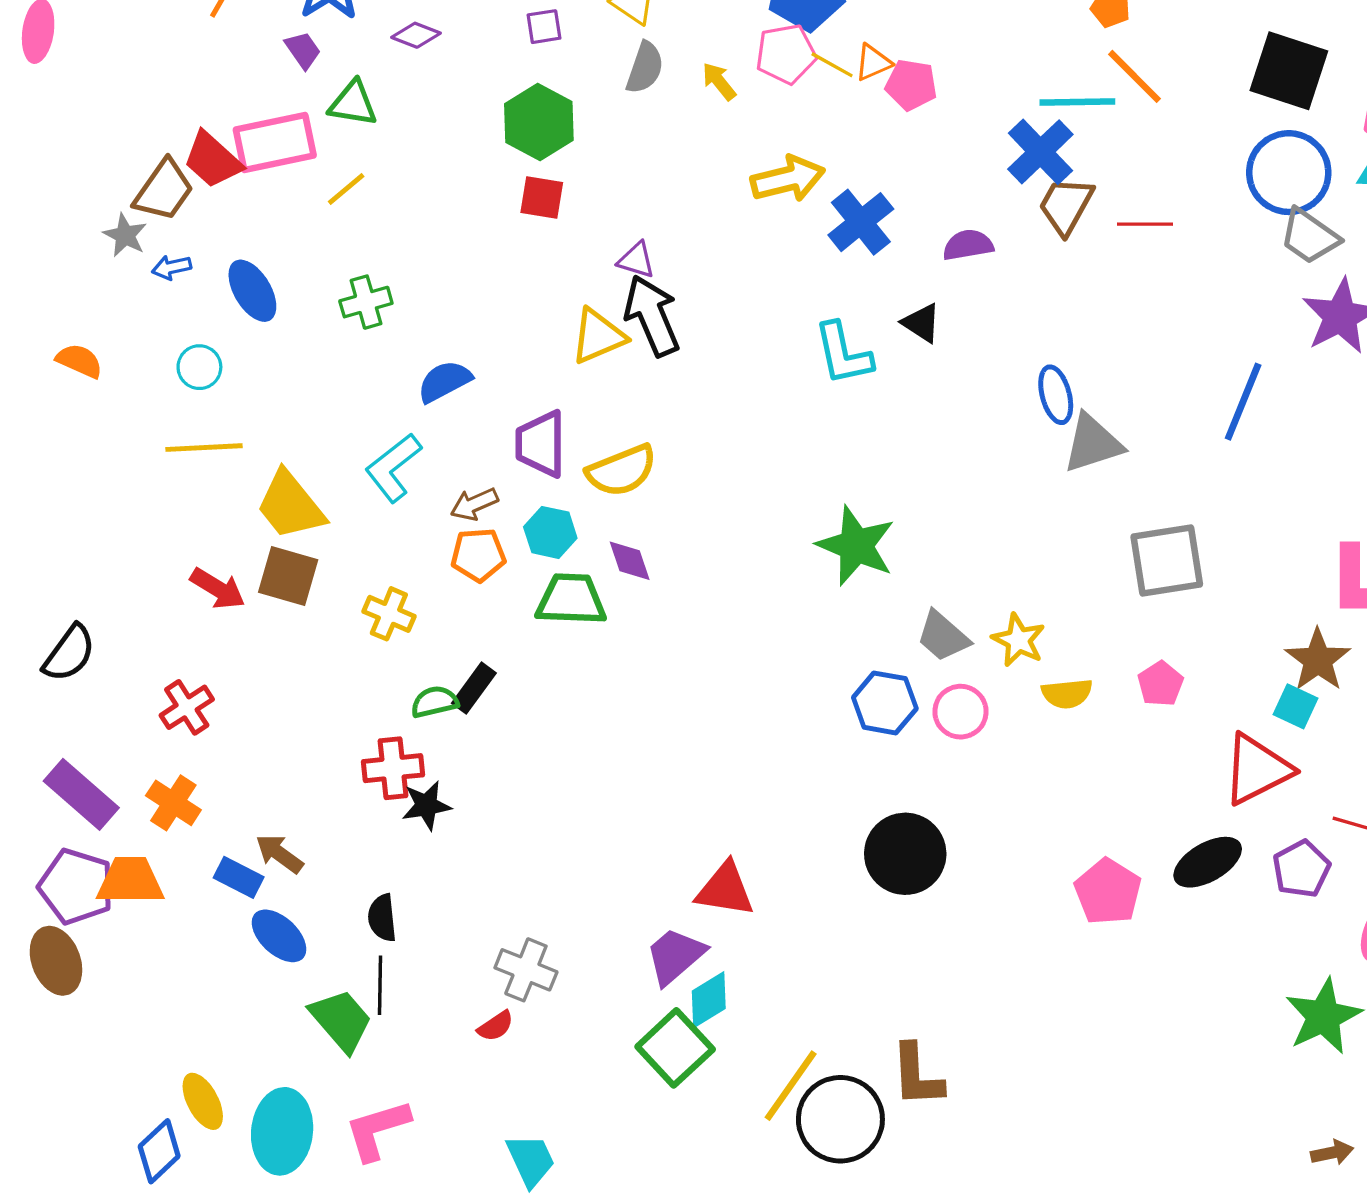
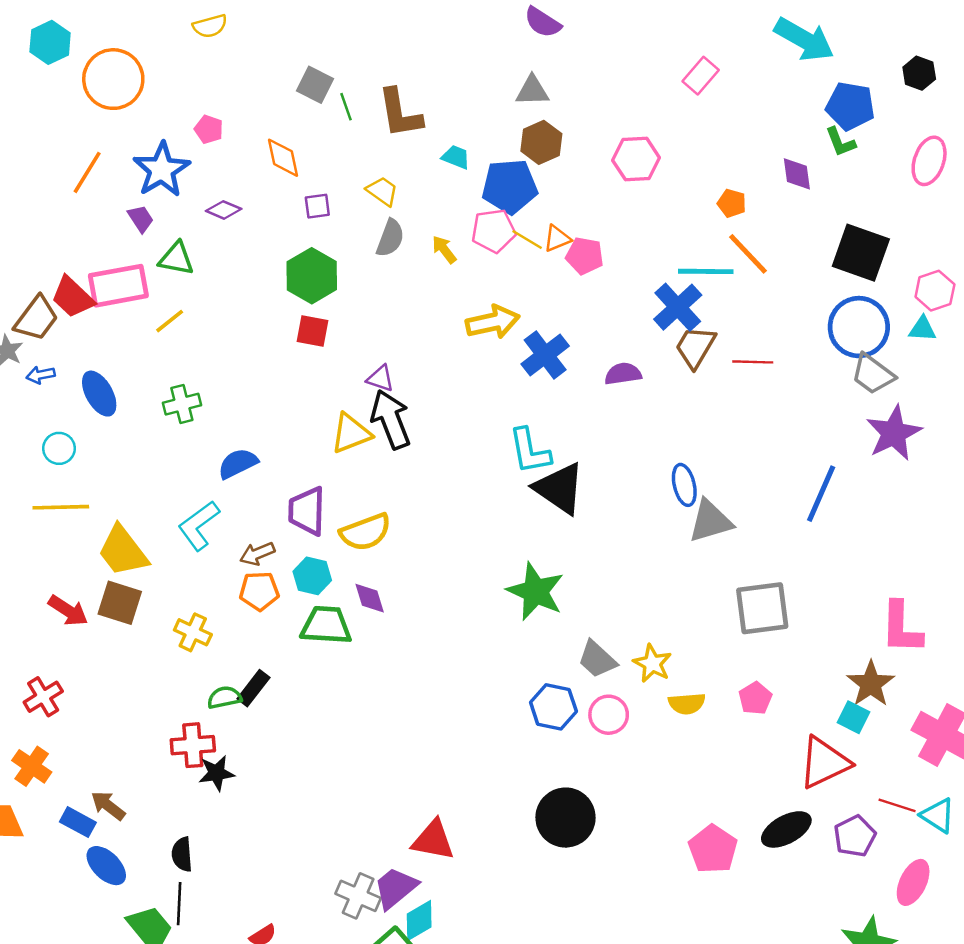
black triangle: (922, 323) -> (559, 488), moved, size x1.8
gray cross: (526, 970) -> (358, 896), moved

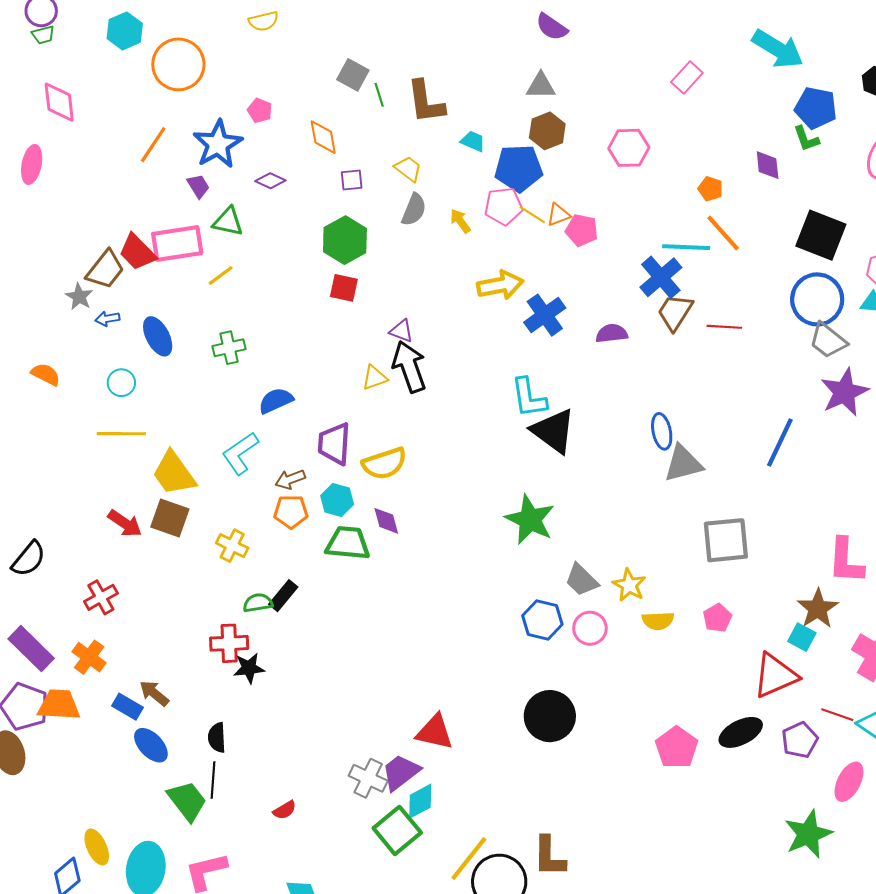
yellow triangle: (351, 433) -> (375, 378), size x0.7

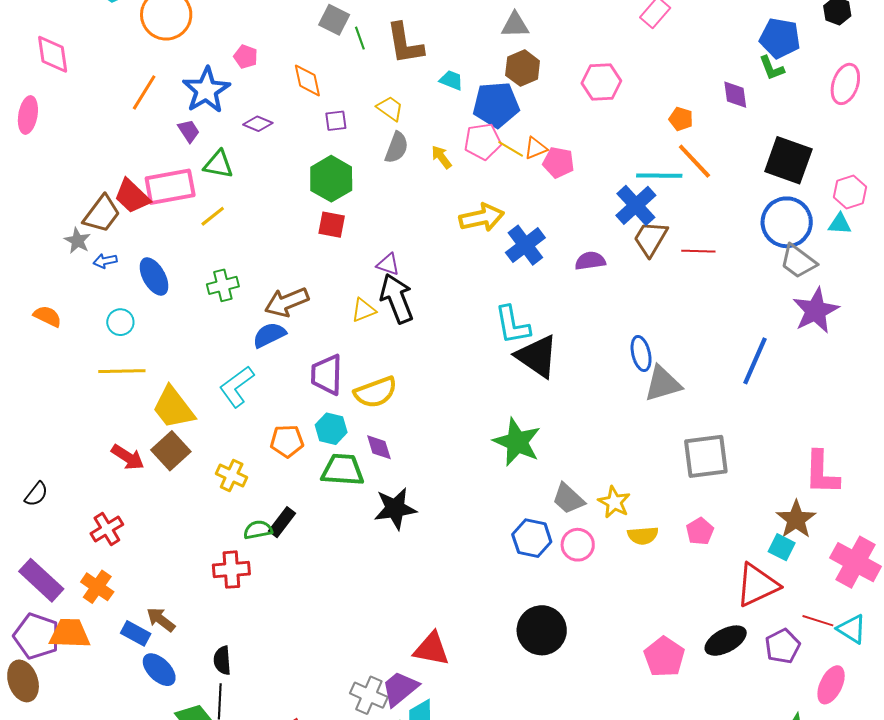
brown arrow: (290, 479) -> (287, 302), moved, size x1.5
brown square: (170, 518) -> (171, 451), turned 30
black semicircle: (29, 559) -> (36, 494), size x0.7
black star: (249, 668) -> (395, 508), moved, size x1.4

